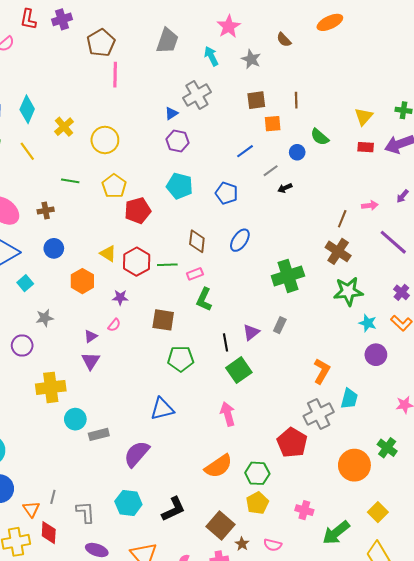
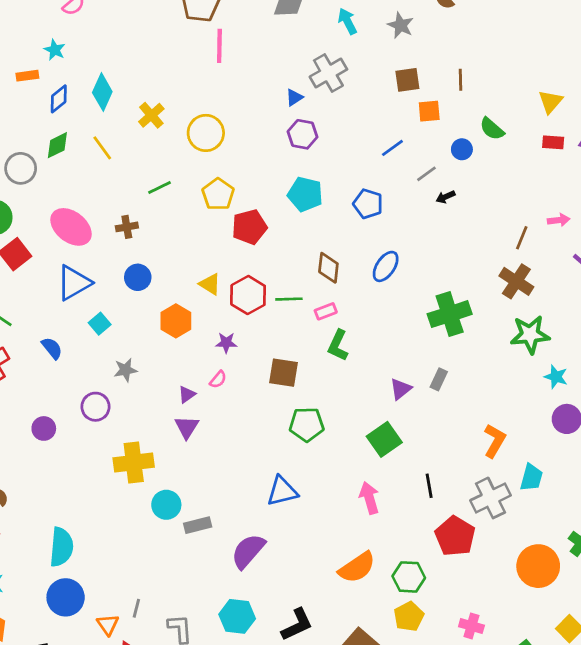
green line: (70, 181) -> (160, 187), turned -36
black line: (226, 342) -> (429, 486), moved

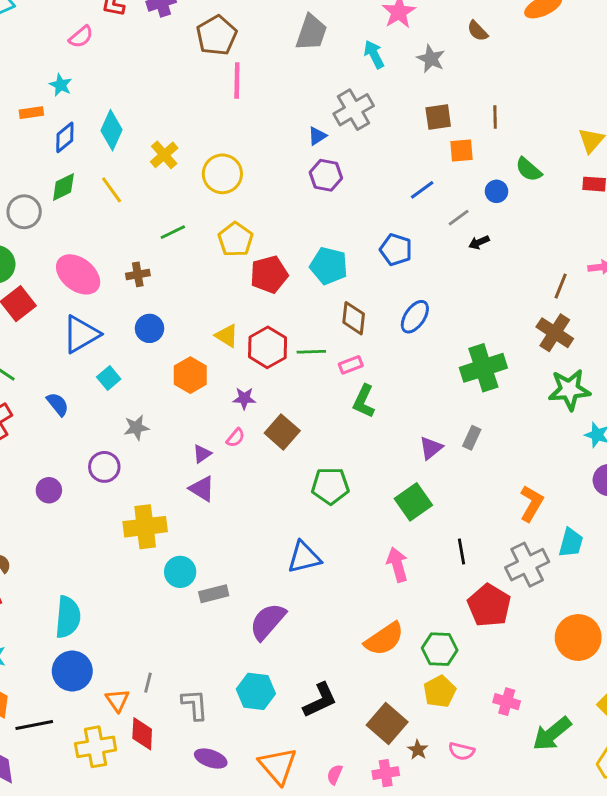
cyan pentagon: (305, 194) -> (329, 266), moved
brown square: (283, 373) -> (282, 432), moved, turned 32
purple triangle: (187, 427) -> (202, 489), turned -30

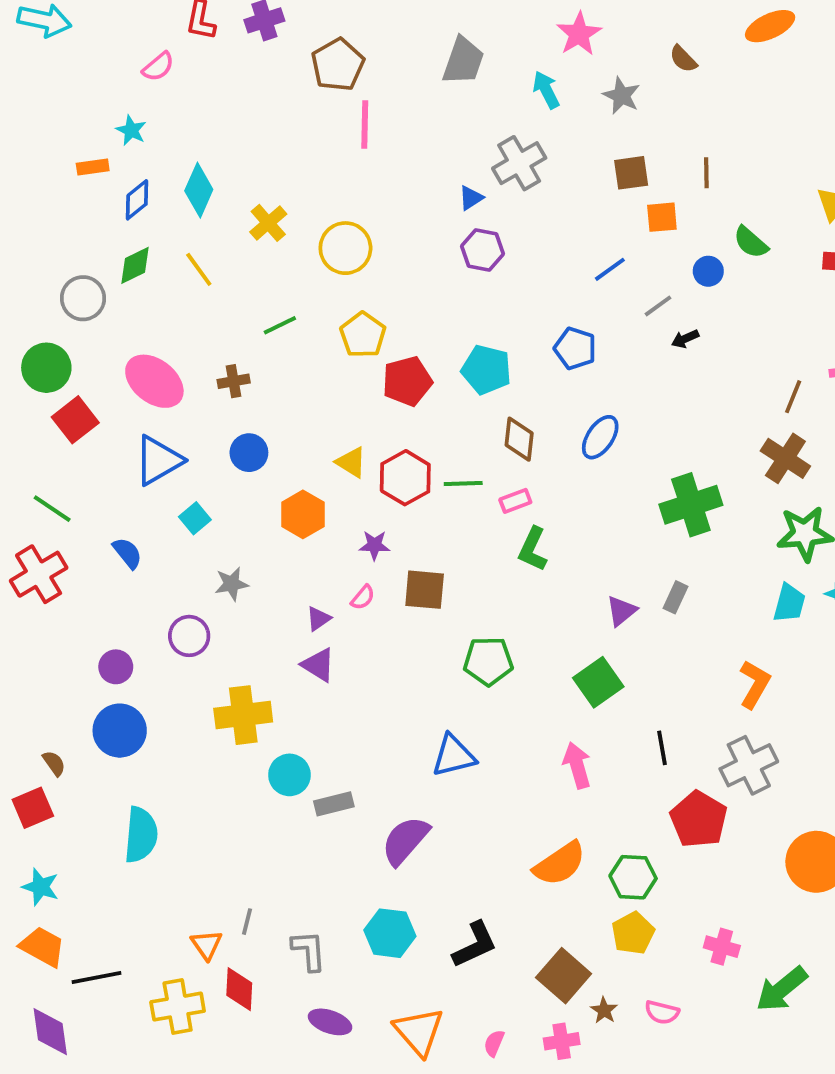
brown square: (282, 432) -> (425, 590), turned -36
cyan trapezoid: (571, 543) -> (789, 603), moved
blue circle: (72, 671) -> (120, 731), moved

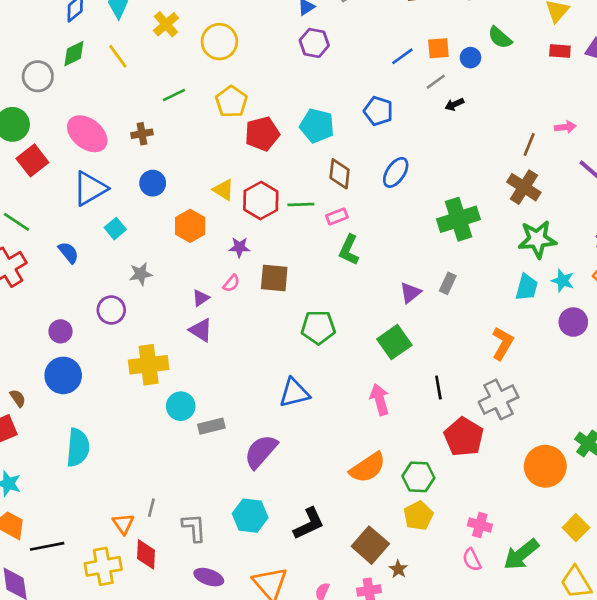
orange square: (662, 217) -> (438, 48), moved
pink semicircle: (662, 1012) -> (472, 560), moved, turned 50

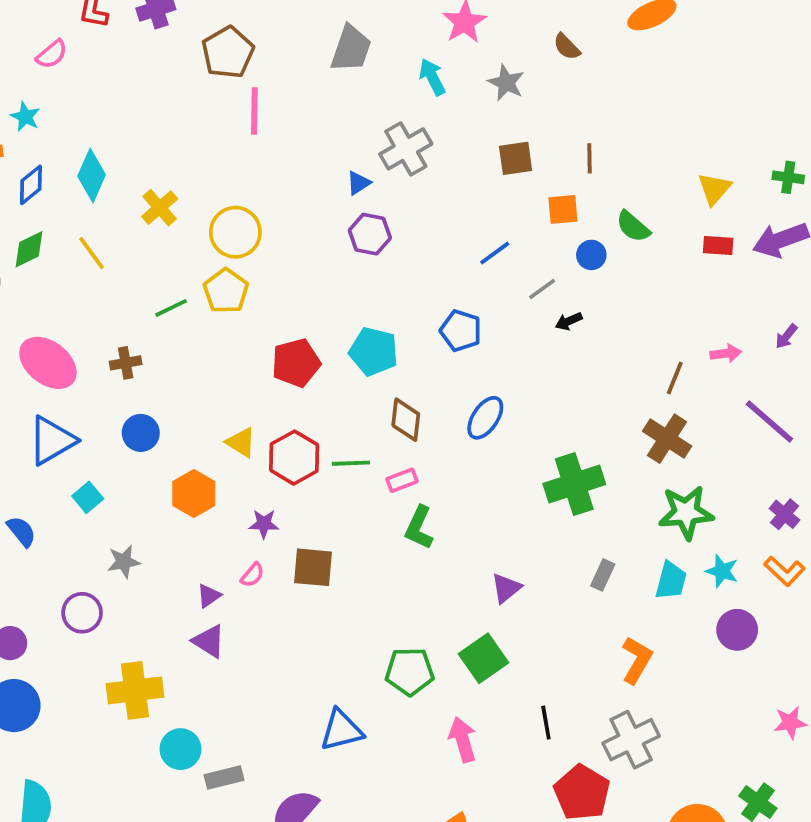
orange square: (438, 48) -> (563, 209), moved
yellow pentagon: (231, 102) -> (226, 291), moved
gray rectangle: (448, 283) -> (603, 575), moved
green pentagon: (318, 327) -> (410, 671), moved

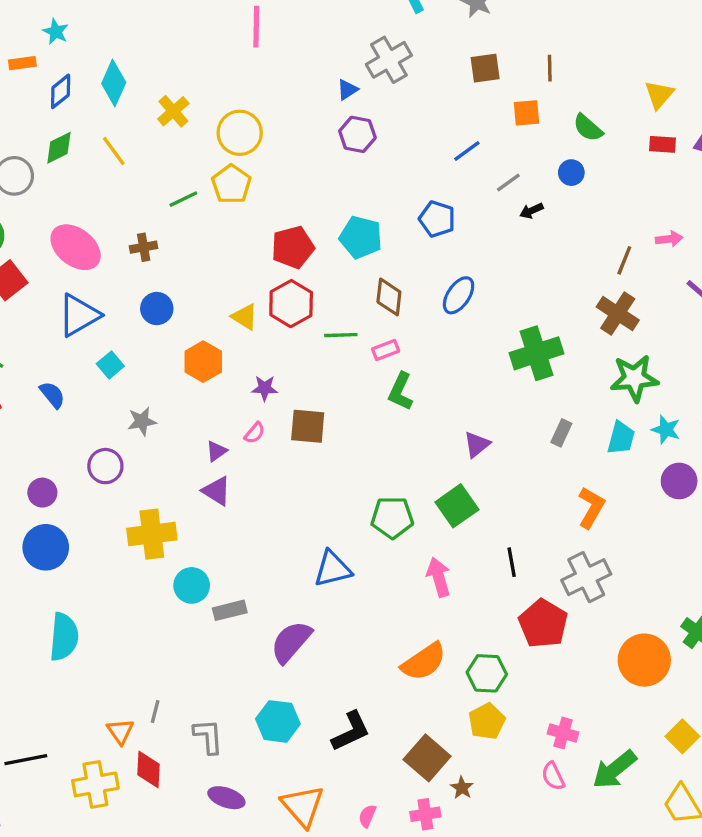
blue circle: (591, 255) -> (571, 173), moved
red hexagon: (294, 458) -> (291, 304), moved

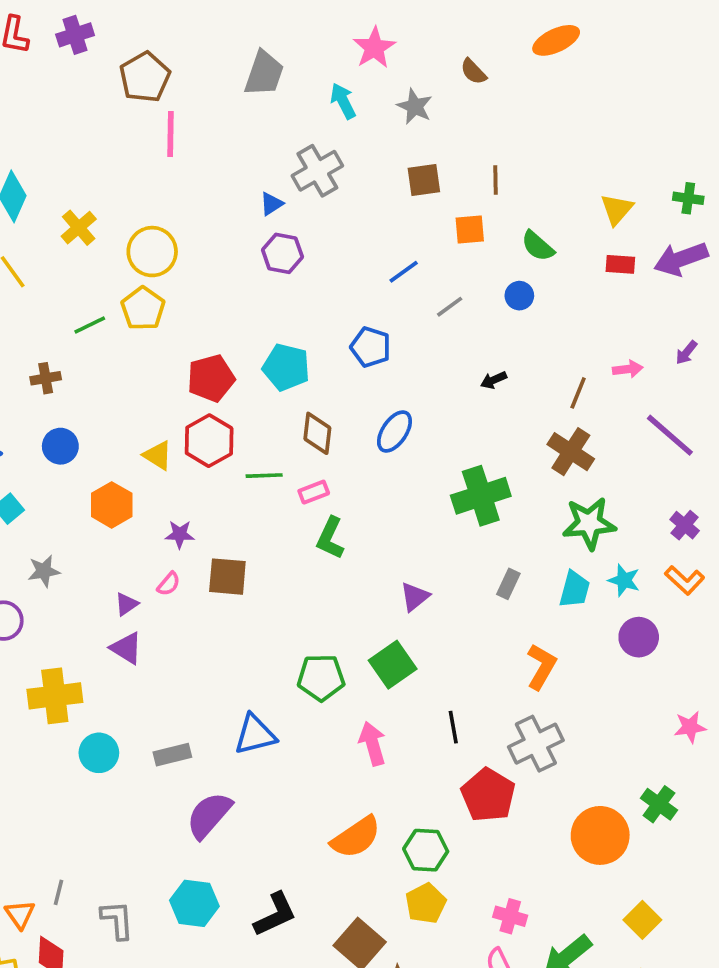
black arrow: (532, 211) -> (494, 380), moved
gray rectangle: (230, 610) -> (172, 755), moved

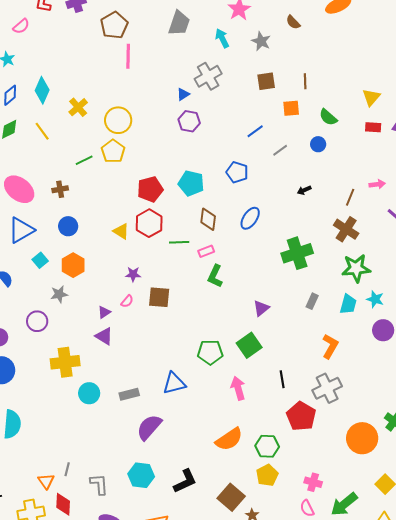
orange hexagon: (112, 505) -> (73, 265), moved

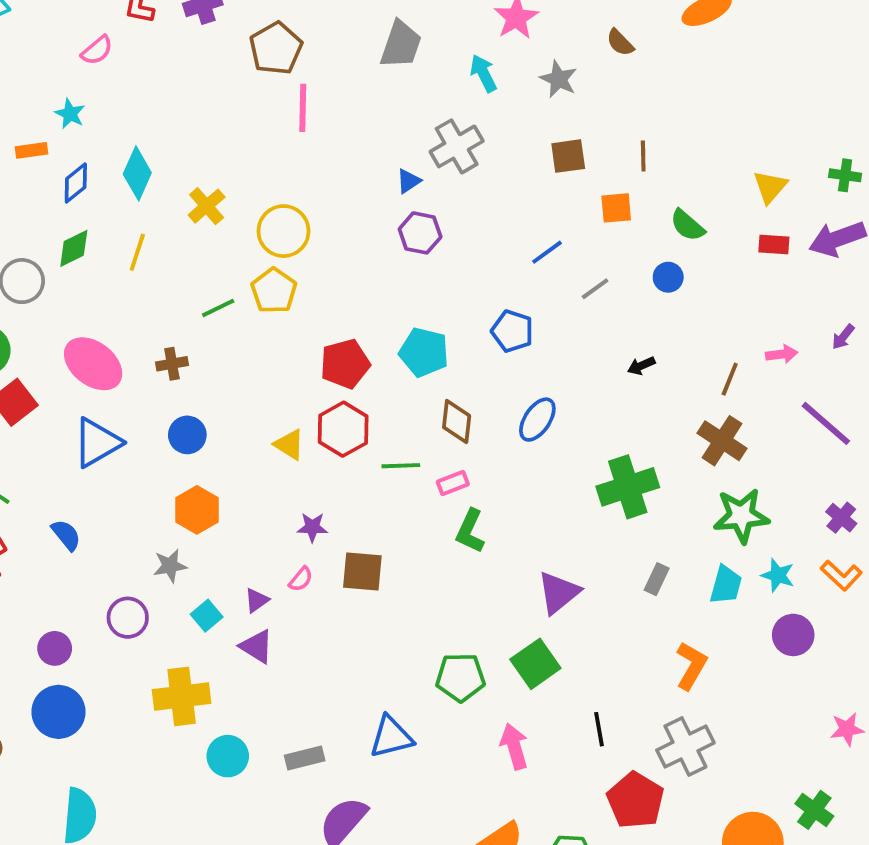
yellow line: (42, 131) -> (137, 252), turned 54
cyan square: (40, 260) -> (207, 616), moved
purple triangle: (261, 308) -> (559, 593), size x1.4

